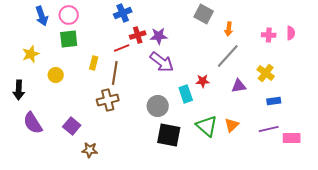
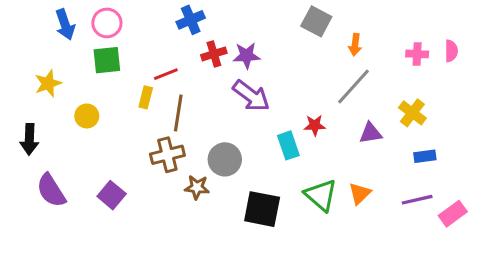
red line: (122, 48) -> (166, 74), moved
gray circle: (158, 106) -> (225, 159), moved
pink rectangle: (292, 138) -> (453, 214), turned -36
brown star: (90, 150) -> (197, 187), moved

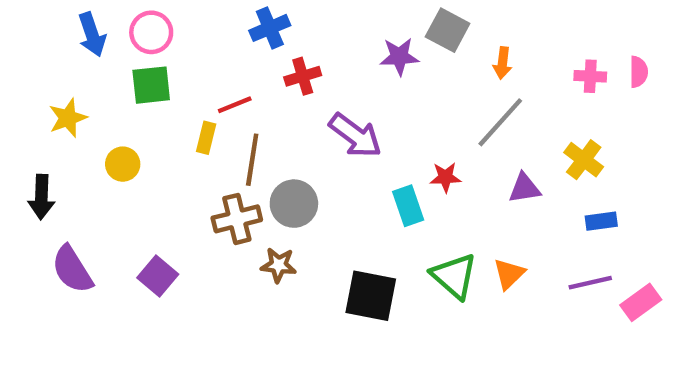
purple star: (247, 56) -> (399, 56), moved
gray circle: (225, 159) -> (294, 204), moved

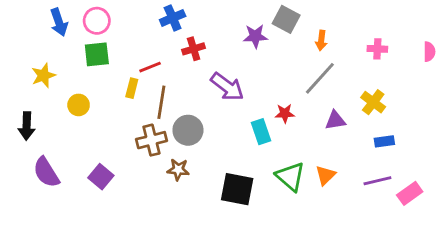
pink semicircle: (639, 72) -> (429, 52), moved

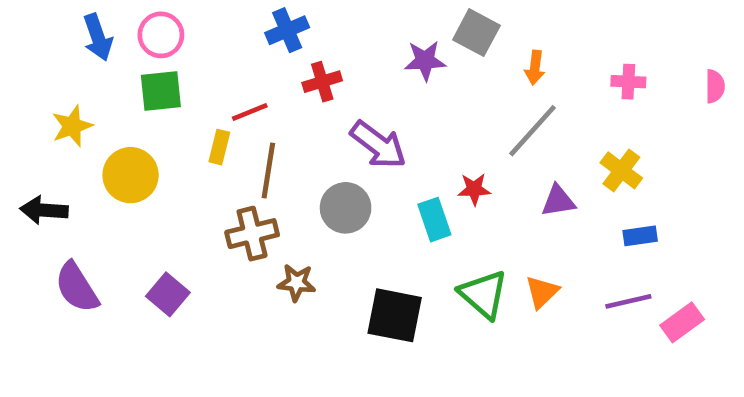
yellow circle: (79, 105) -> (131, 175), size x1.5
black arrow: (27, 126) -> (44, 210), turned 92
gray circle: (188, 130) -> (346, 208), moved

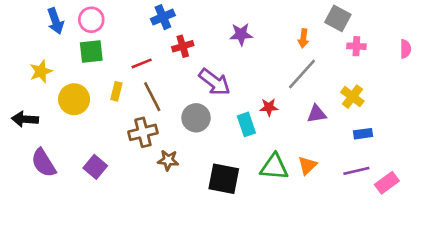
gray square: (476, 33) -> (338, 18), moved
yellow rectangle: (219, 147) -> (116, 91), moved
brown line: (268, 170) -> (152, 97), turned -36
green triangle: (483, 294) -> (274, 167), turned -36

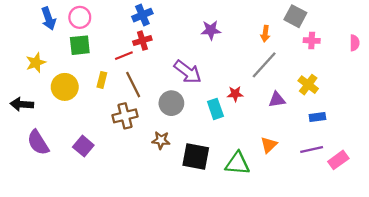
red cross: (183, 46) -> (142, 41), moved
brown star: (168, 160) -> (161, 140), moved
green triangle: (274, 167) -> (237, 163), moved

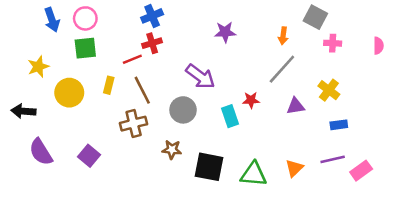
orange triangle: (269, 145) -> (294, 168), moved

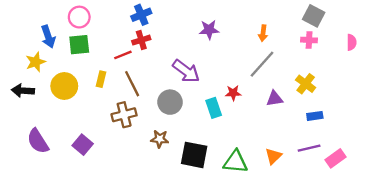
gray square: (315, 17) -> (314, 16), moved
blue arrow: (52, 20) -> (48, 37), moved
black arrow: (23, 111) -> (23, 91), moved

